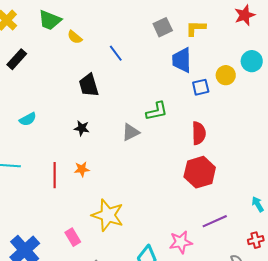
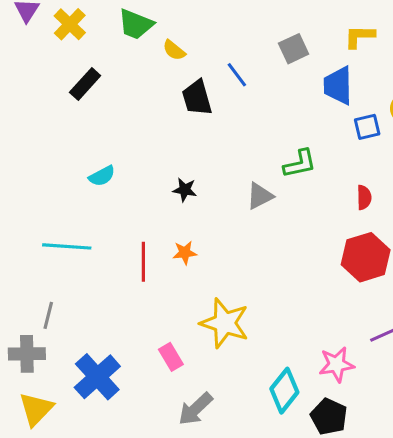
gray square: (163, 27) -> (294, 49), moved
black trapezoid: (89, 85) -> (197, 98), moved
red semicircle: (199, 133) -> (364, 197), size x0.7

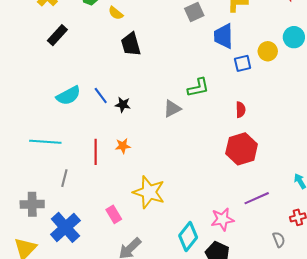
blue line: (237, 75) -> (101, 96), moved
cyan semicircle: (102, 176) -> (68, 96), size x1.4
gray line: (48, 315) -> (64, 178), moved
gray cross: (27, 354) -> (32, 204), moved

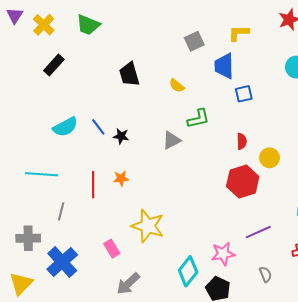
yellow semicircle: (116, 13) -> (177, 86), moved
yellow circle: (268, 51) -> (270, 158), moved
gray semicircle: (279, 239) -> (265, 274), moved

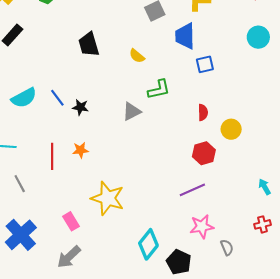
red hexagon: (243, 182) -> (204, 153), size x0.7
gray line: (61, 211) -> (20, 184), turned -42
purple line: (258, 232) -> (192, 190), moved
pink star: (223, 254) -> (202, 226), moved
gray arrow: (128, 284) -> (69, 257), moved

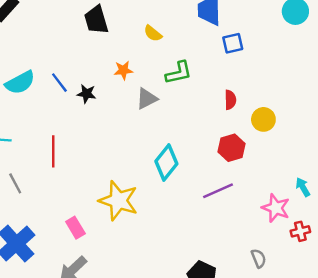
orange star: (80, 150) -> (123, 70), moved
pink star: (202, 226) -> (276, 208), moved, turned 30
cyan diamond: (148, 244) -> (166, 162), moved

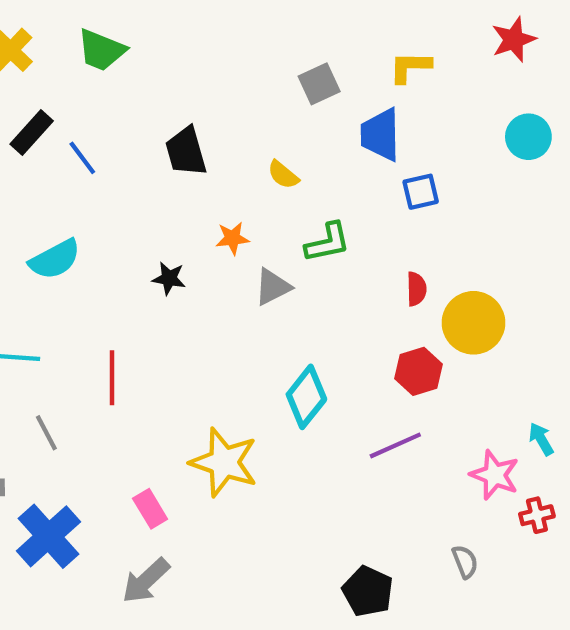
blue line: (59, 83) -> (82, 158), moved
yellow circle: (263, 119) -> (473, 323), size x1.5

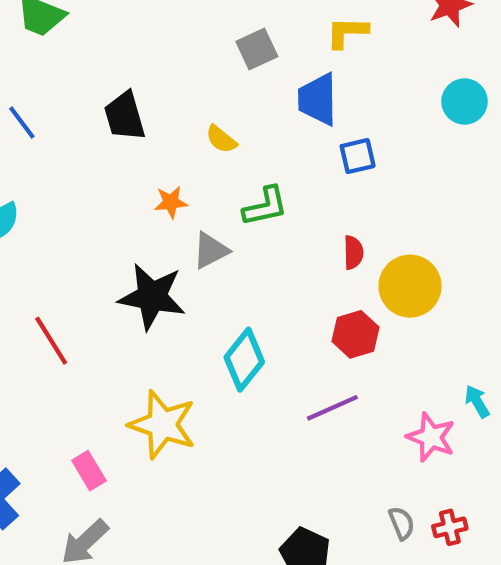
black star: (169, 278) -> (152, 297), moved, size x2.0
red line: (112, 378) -> (51, 341), turned -32
red cross: (537, 515) -> (450, 527), moved

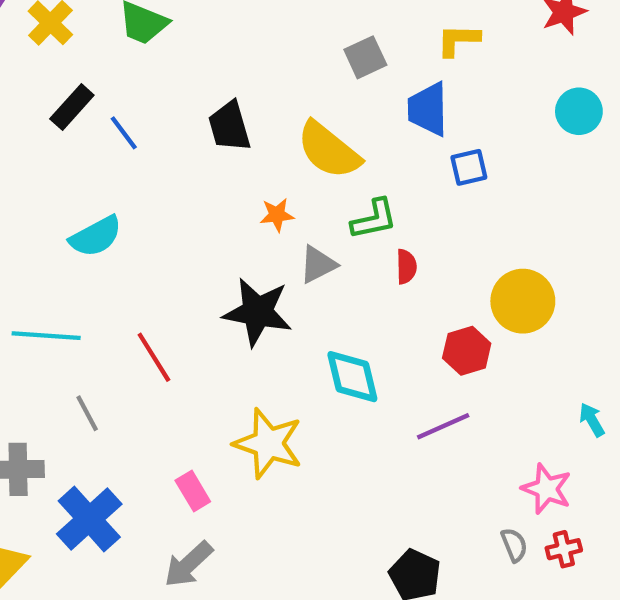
yellow semicircle: (221, 139) -> (329, 150), size x2.0
red semicircle: (353, 253) -> (406, 267), moved
cyan diamond: (244, 360) -> (352, 377), turned -52
pink star: (431, 437) -> (547, 489), moved

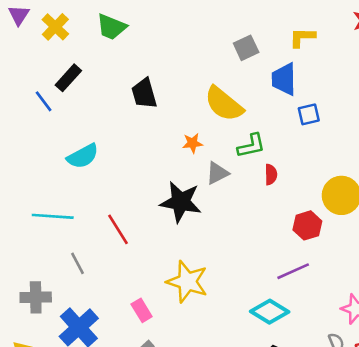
black trapezoid: (229, 126) -> (144, 93), moved
blue line: (124, 133) -> (44, 101), moved
cyan diamond: (352, 377) -> (270, 312), moved, turned -45

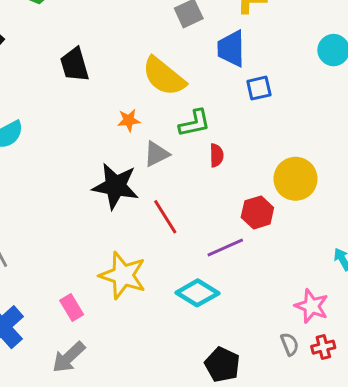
red line: (118, 229) -> (165, 217), moved
purple line: (293, 271) -> (225, 248), moved
cyan diamond: (270, 312) -> (197, 293), moved

